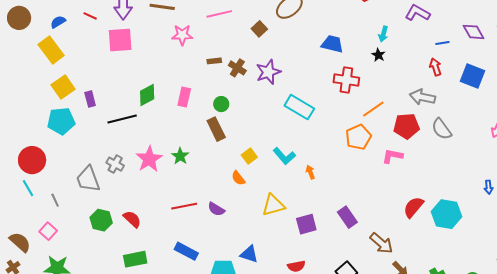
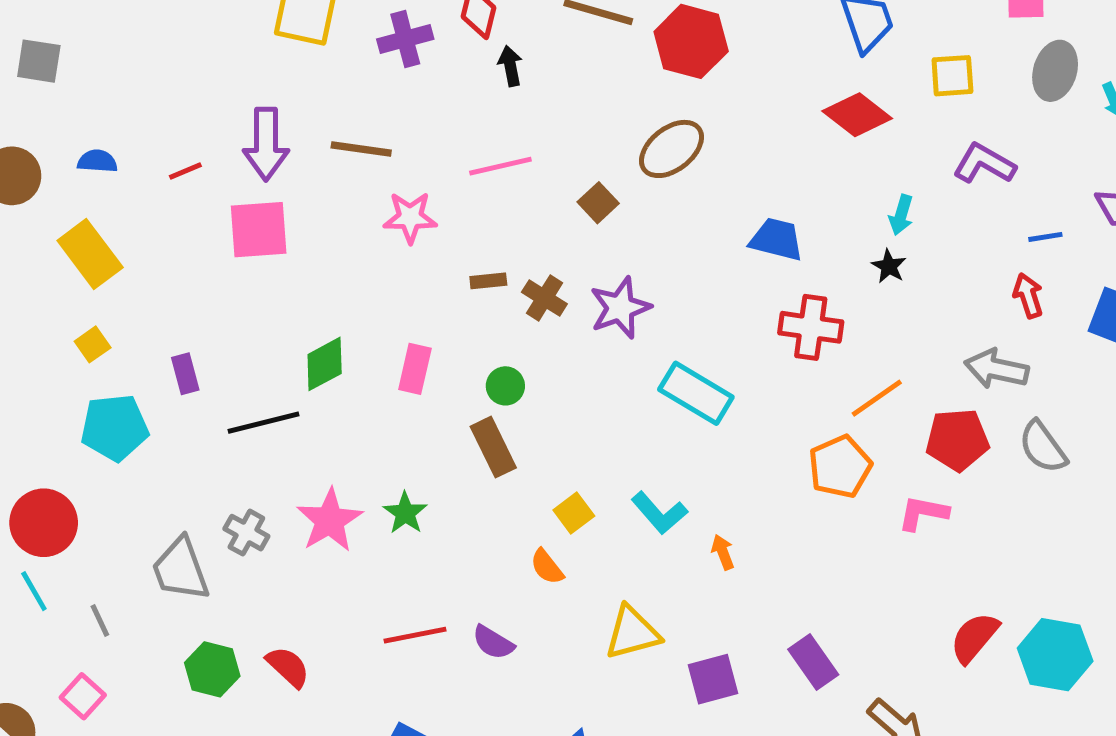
red line: (90, 16) -> (185, 171), turned -48
blue semicircle: (58, 22) -> (97, 161), moved, turned 35
yellow square: (63, 87) -> (93, 344), moved, size x0.6

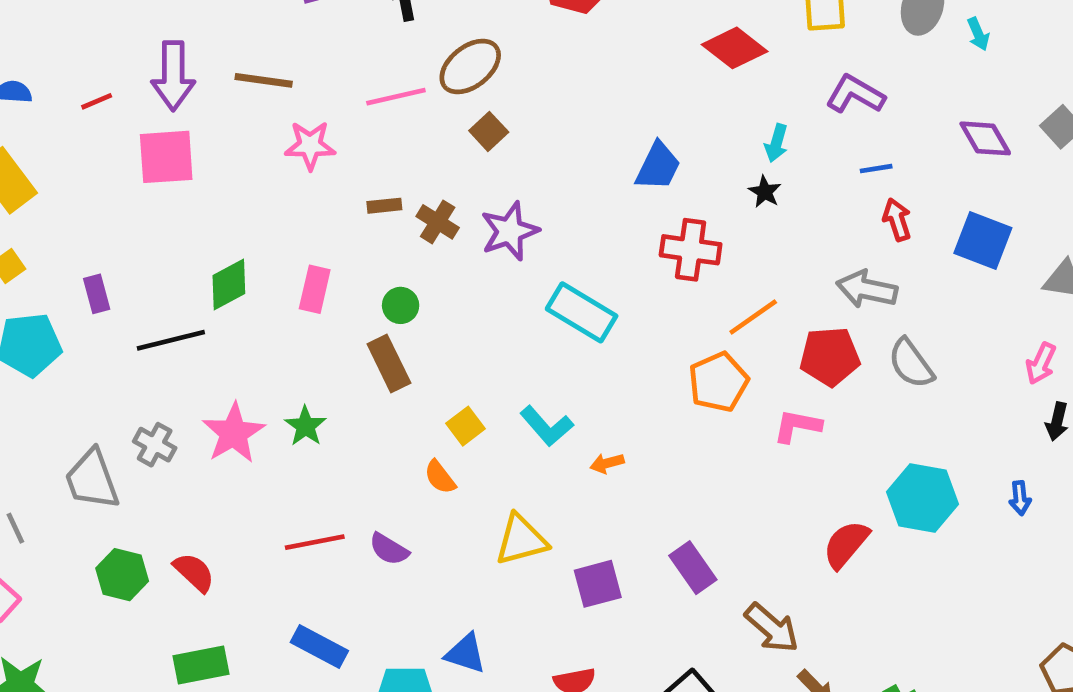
brown ellipse: (672, 149) -> (470, 66), moved
blue line: (1045, 237) -> (876, 169), moved
blue trapezoid: (777, 239) -> (658, 166), turned 102
orange arrow: (723, 552) -> (607, 463), turned -84
cyan hexagon: (1055, 655) -> (923, 498), moved

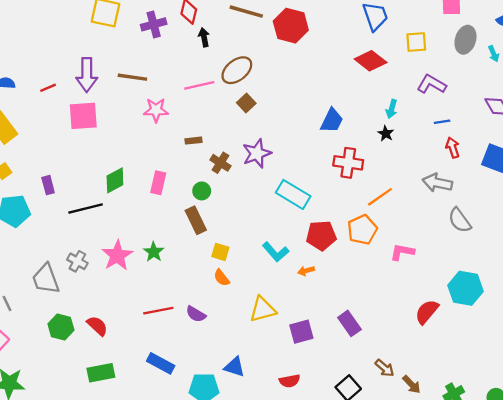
brown cross: (438, 222) -> (220, 163), moved
red pentagon: (830, 356) -> (321, 236), moved
yellow square: (466, 426) -> (220, 252), moved, turned -36
brown arrow: (772, 628) -> (385, 368), moved, size x0.7

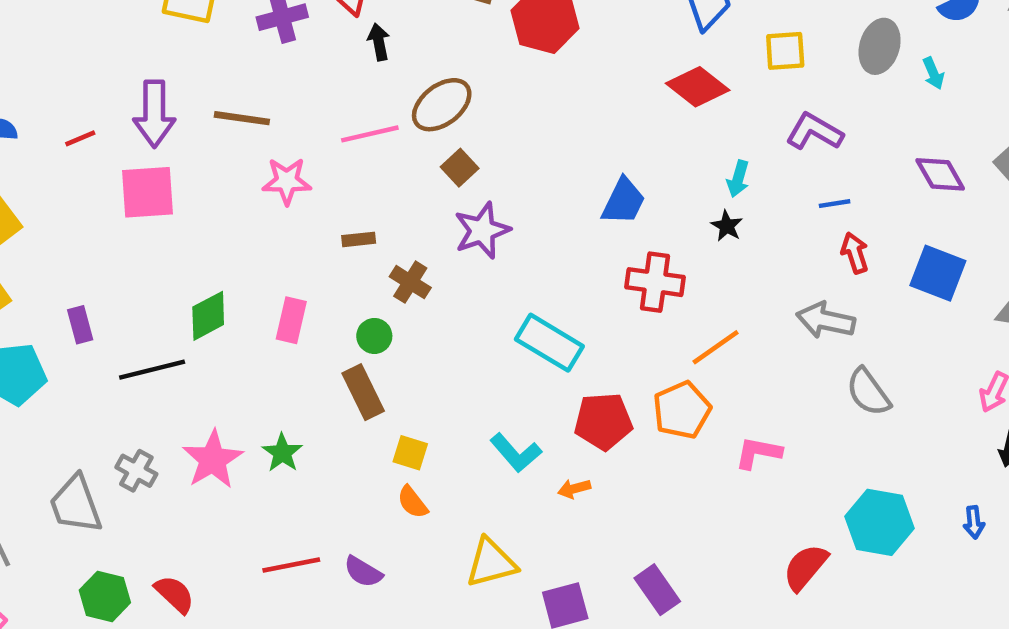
purple star: (257, 153) -> (482, 230), moved

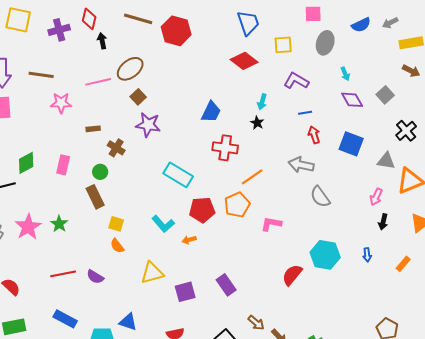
cyan arrow: (933, 73) -> (345, 74), moved
purple star: (482, 230) -> (148, 125), turned 30

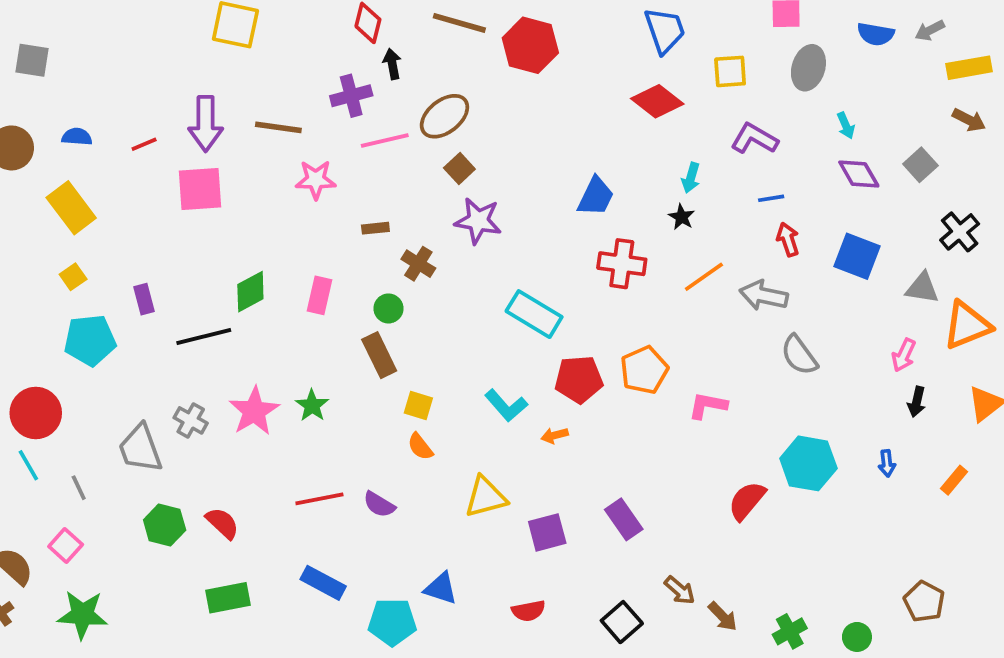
blue semicircle: (361, 25) -> (876, 34), turned 36
purple cross: (59, 30) -> (351, 96), moved
orange line: (252, 177) -> (704, 277), moved

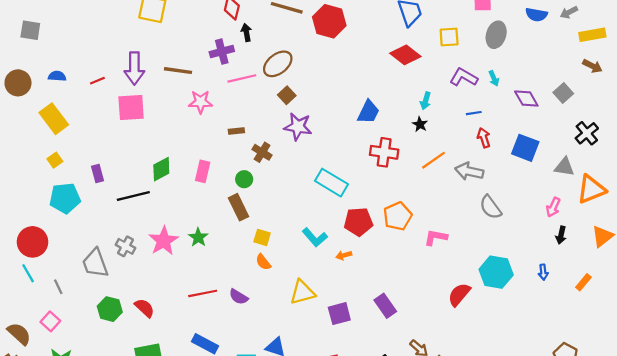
cyan arrow: (846, 126) -> (494, 78), moved

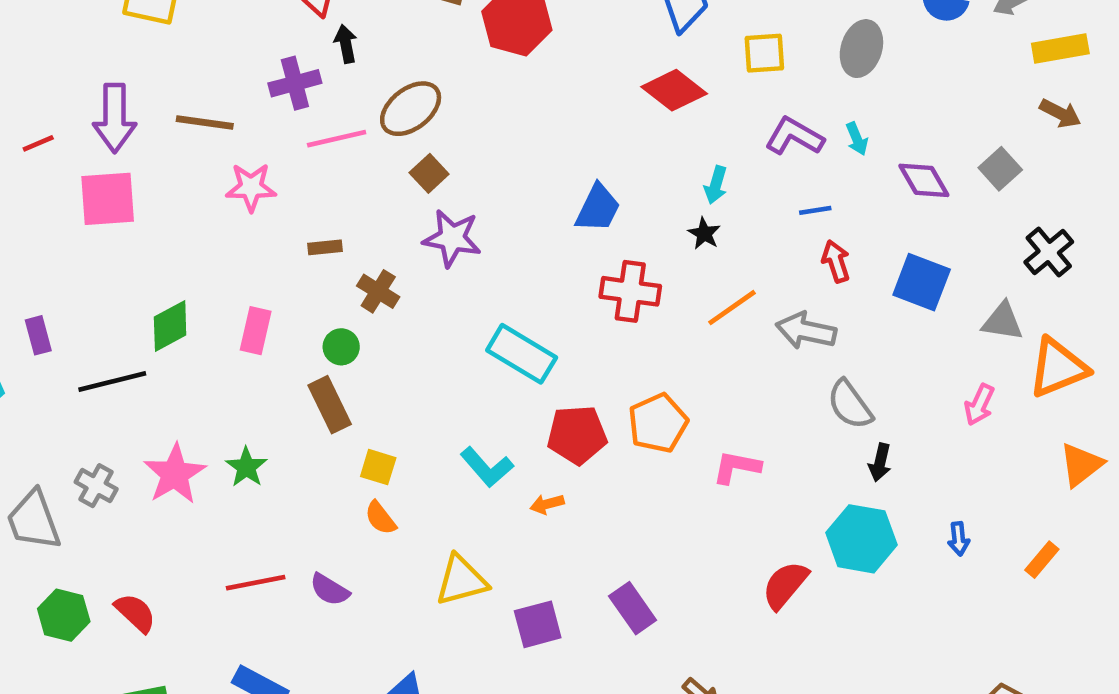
black arrow: (561, 235) -> (880, 462), moved

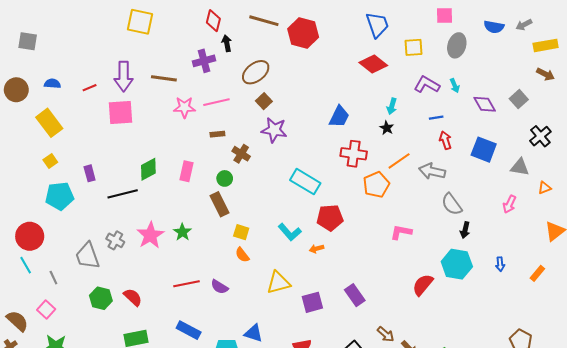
pink line: (337, 139) -> (216, 102), moved
orange triangle: (1058, 368) -> (545, 188), size x0.5
orange pentagon: (658, 423) -> (376, 185), moved

